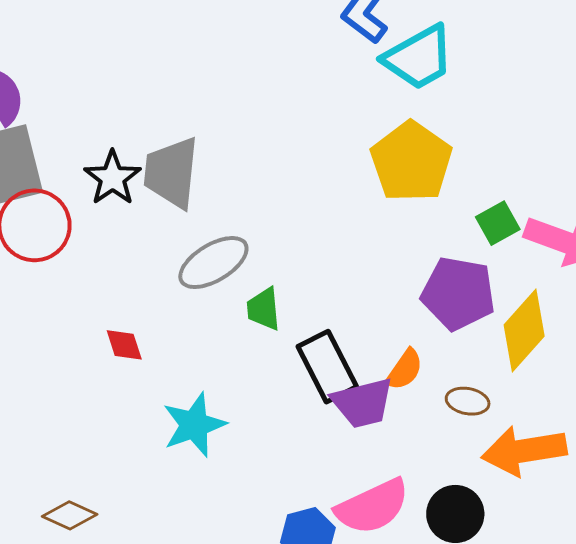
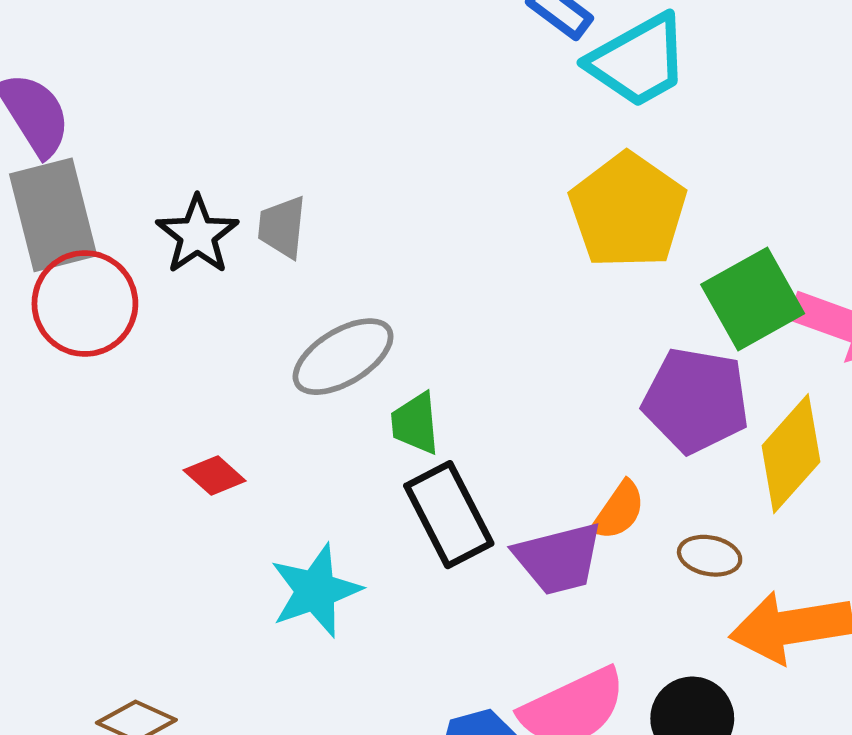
gray trapezoid: (171, 173) -> (282, 227), size x0.6
green square: (498, 223) -> (753, 299), size x1.6
red diamond: (124, 345) -> (215, 476), turned -30
black rectangle: (327, 367) -> (449, 515), moved

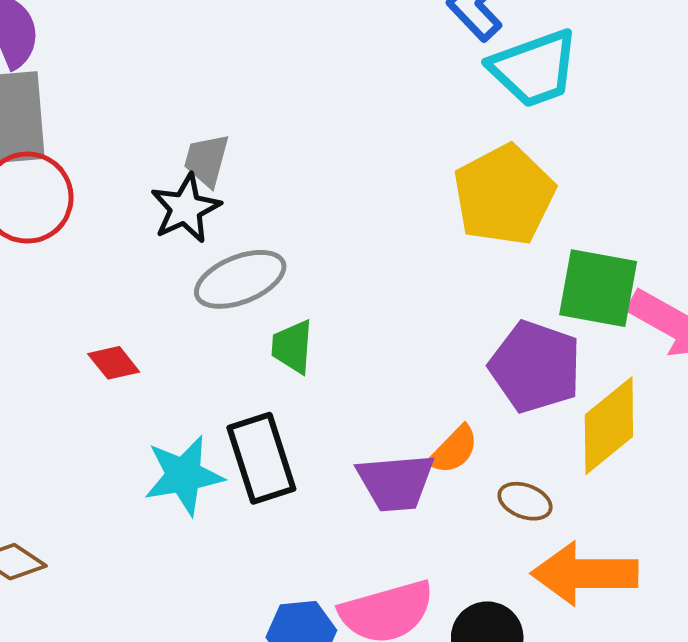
black star: (197, 235) -> (186, 208), moved
green square: (753, 299) -> (598, 288), turned 30
black rectangle: (449, 515) -> (261, 458), moved

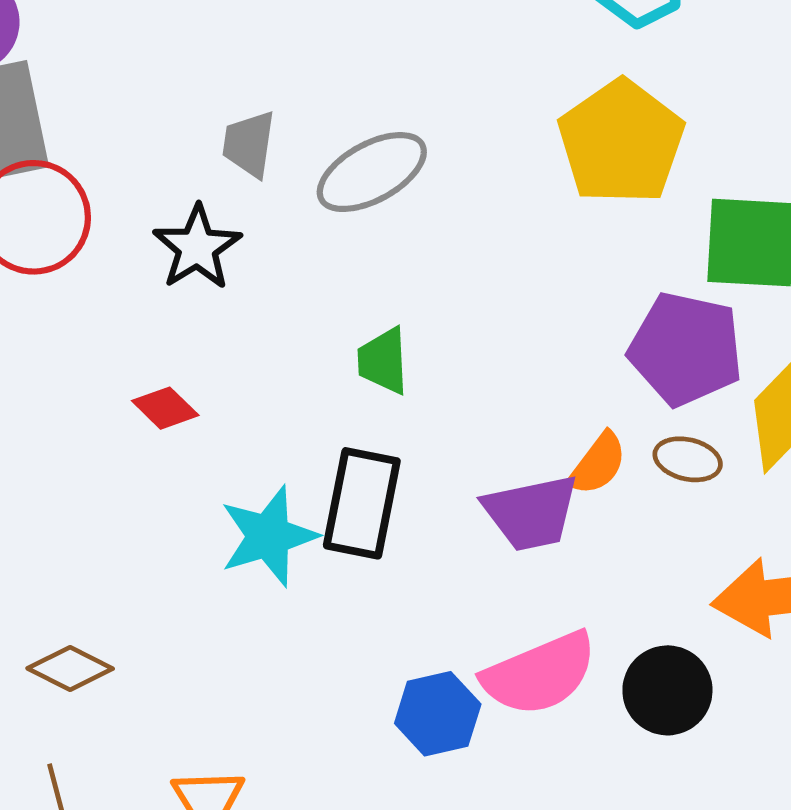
black star: (186, 208) -> (197, 247), moved
gray ellipse: (240, 279) -> (372, 172), moved
black rectangle: (261, 458) -> (362, 503), turned 36
brown ellipse: (525, 501) -> (688, 459), moved

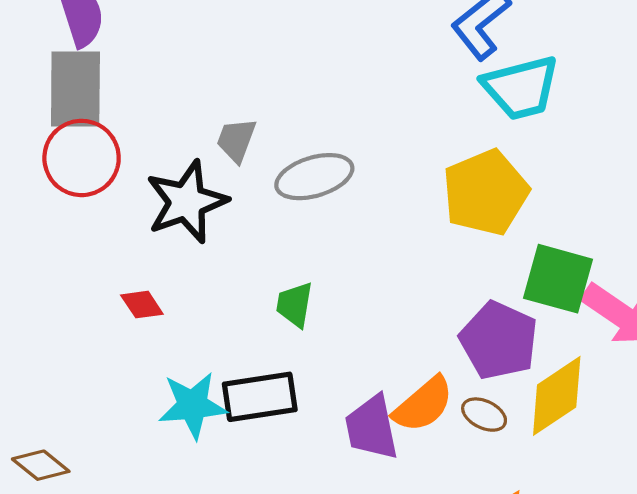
black star: (197, 247) -> (187, 202), size x1.4
orange semicircle: (598, 464) -> (423, 404), size x1.4
black rectangle: (362, 503) -> (260, 397), turned 58
purple trapezoid: (531, 513) -> (372, 428), turned 78

